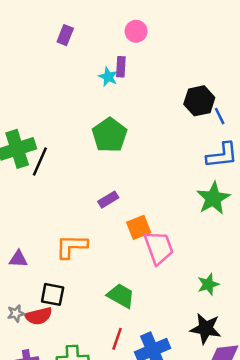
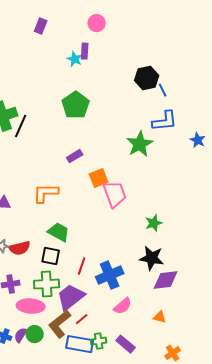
green star: (213, 198) -> (140, 144), moved
black square: (53, 294) -> (51, 256), moved
green trapezoid: (121, 296) -> (59, 232), moved

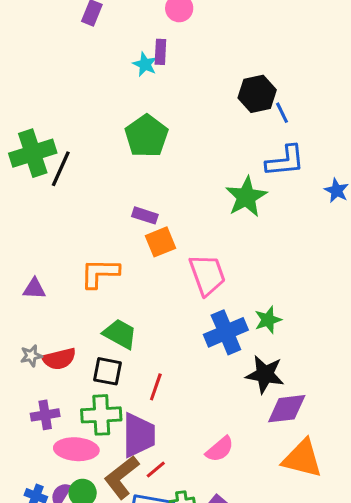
purple rectangle: (75, 156) -> (145, 215), turned 49
orange square: (99, 178) -> (160, 242), moved
blue cross: (110, 275) -> (226, 332), moved
purple trapezoid: (71, 297) -> (139, 435), turned 128
orange triangle: (160, 317) -> (302, 459), moved, size x2.0

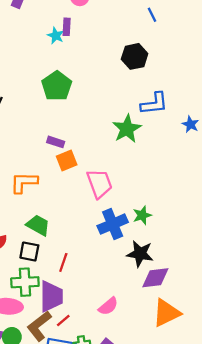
blue line: (282, 113) -> (152, 15), moved
orange triangle: (302, 459) -> (166, 313), turned -40

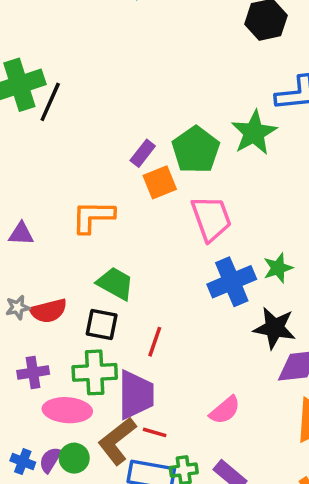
green pentagon: (57, 86) -> (196, 150), moved
purple rectangle: (56, 142) -> (143, 153), turned -70
red line: (63, 321) -> (155, 432), turned 56

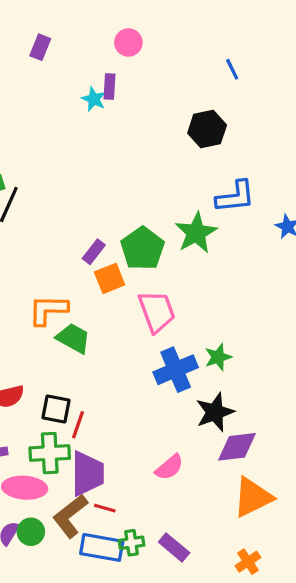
green trapezoid: (115, 283) -> (73, 338), moved
black star: (275, 328) -> (215, 412), turned -30
red line: (155, 342) -> (78, 425), moved
pink semicircle: (225, 410) -> (169, 467), moved

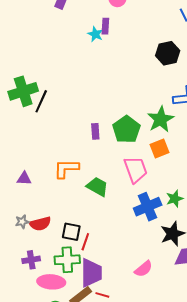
purple rectangle: (94, 252) -> (95, 131), turned -42
orange square: (110, 278) -> (160, 148), moved
green trapezoid: (73, 338) -> (97, 187), moved

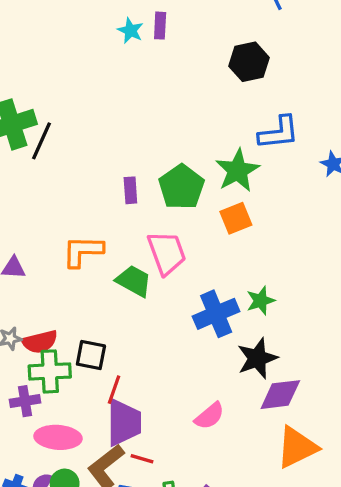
purple rectangle: (105, 26) -> (160, 26), moved
pink trapezoid: (135, 170) -> (167, 253), moved
red line: (85, 242) -> (114, 390), moved
green cross: (67, 260) -> (50, 371), moved

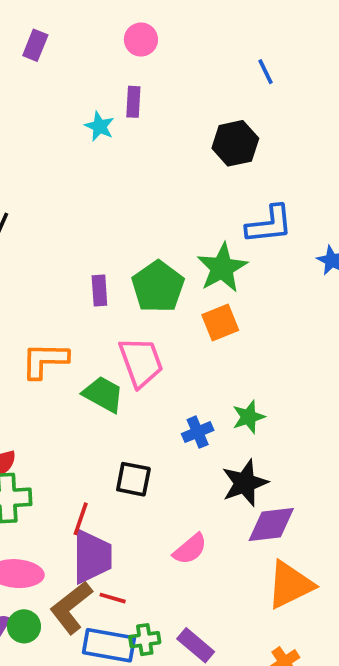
cyan star: (130, 31) -> (99, 126), moved
blue cross: (216, 314) -> (198, 432), size x0.6
black square: (91, 355) -> (133, 479), moved

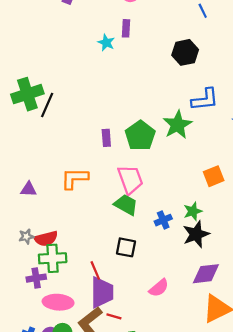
orange square: (220, 323) -> (214, 176), moved
green trapezoid: (103, 394) -> (126, 205), moved
black star: (245, 483) -> (196, 234), moved
red line: (81, 519) -> (95, 270), turned -42

